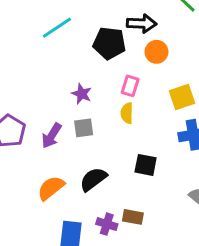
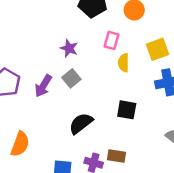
yellow semicircle: (127, 113) -> (124, 63), moved
gray square: (84, 128) -> (71, 78), turned -30
orange semicircle: (51, 188) -> (20, 144), moved, turned 150

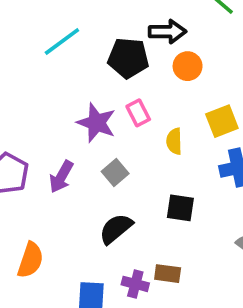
pink rectangle: (112, 40) -> (138, 113), moved, turned -42
purple star: (69, 48) -> (96, 123), size x1.5
gray square: (71, 78) -> (115, 173), moved

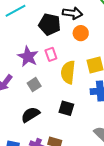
yellow semicircle: (174, 141) -> (68, 72), size x1.6

